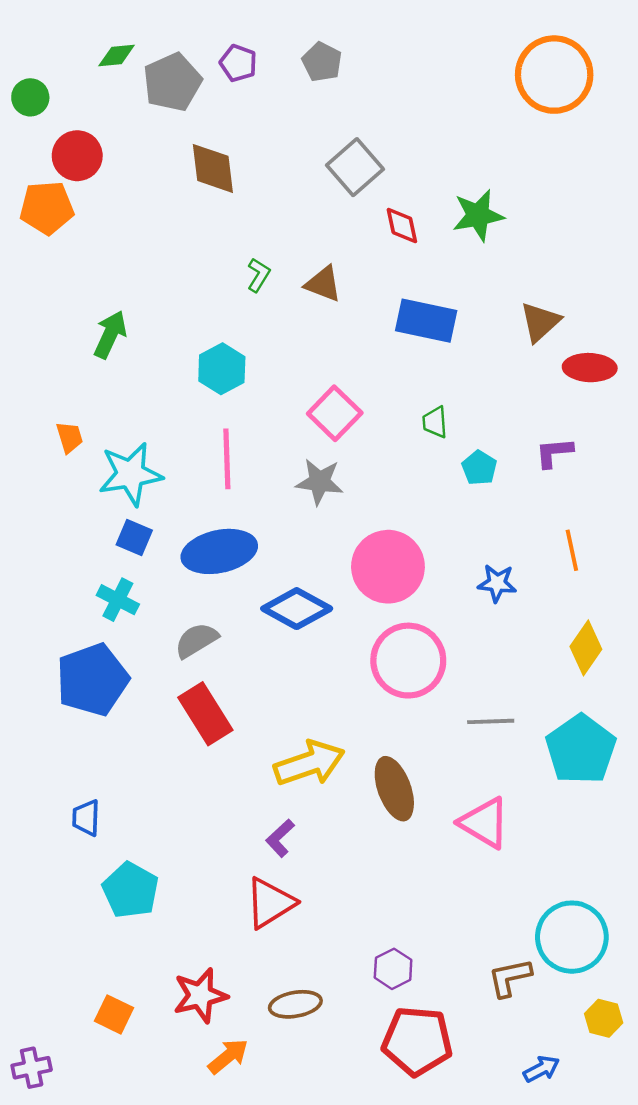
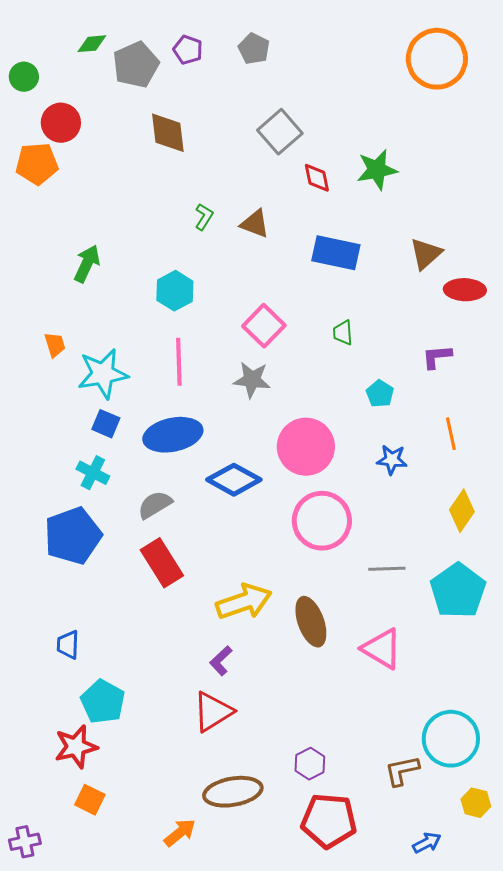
cyan pentagon: (479, 468) -> (380, 394), moved
red star: (200, 995) -> (76, 747), moved
brown ellipse: (295, 1004) -> (233, 792), size x1.4

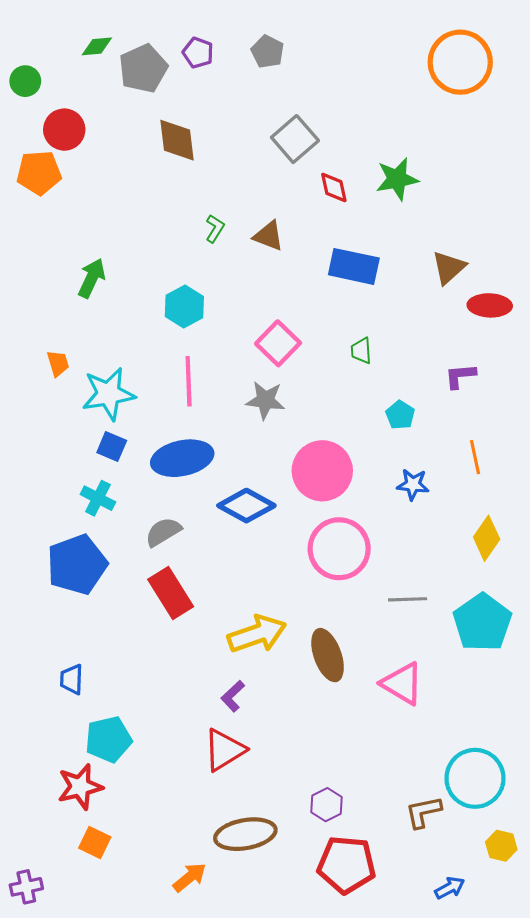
cyan pentagon: (103, 702) -> (108, 739), turned 30

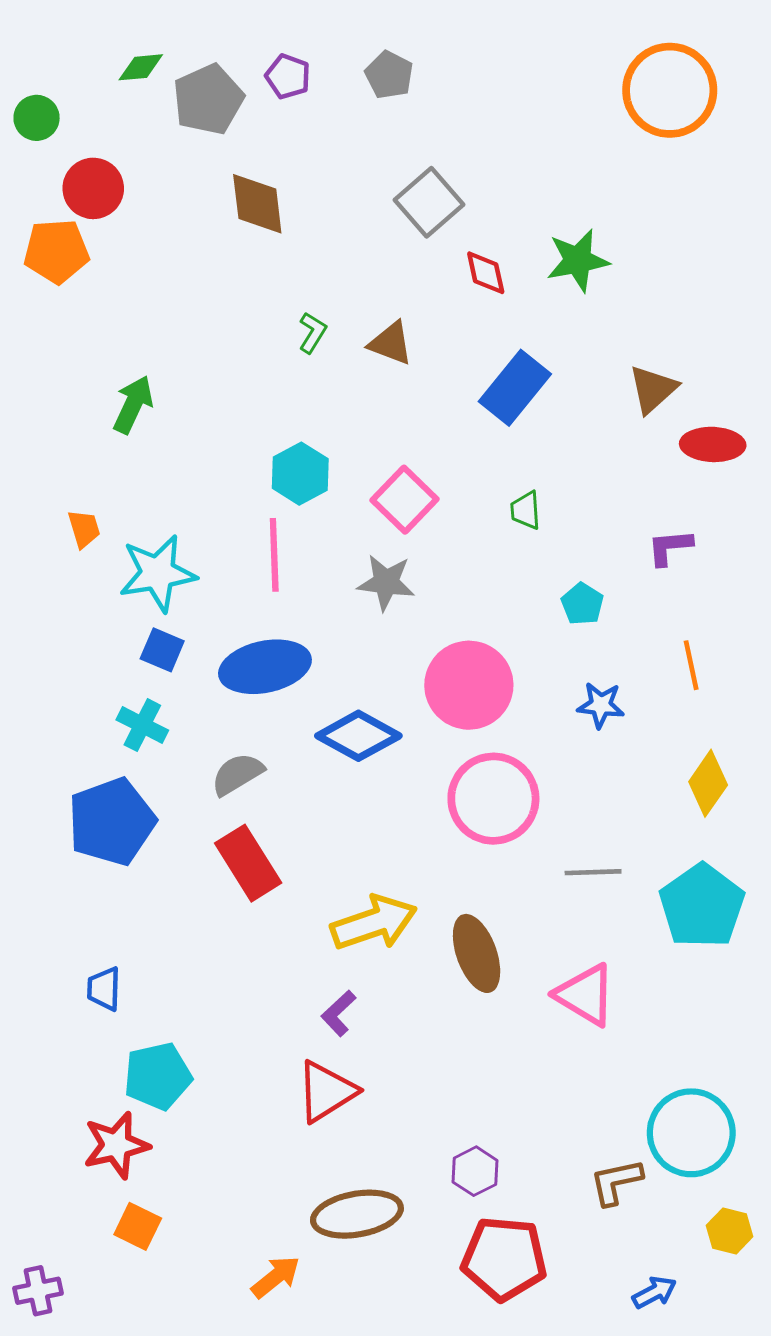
blue rectangle: (354, 266) -> (515, 388), turned -63
cyan hexagon: (184, 306) -> (300, 474), moved

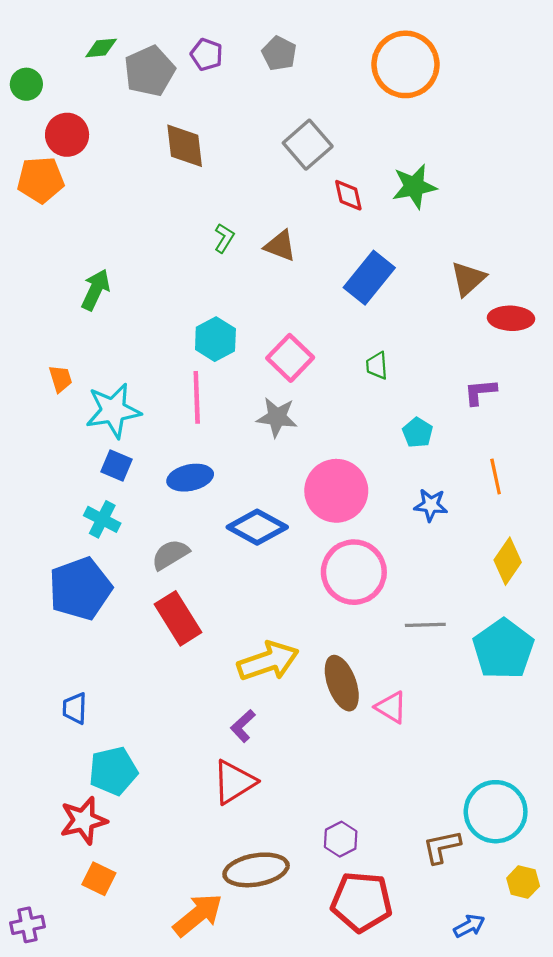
orange circle: (670, 90) -> (405, 64), moved
blue ellipse: (265, 667) -> (190, 478), size x0.7
pink triangle: (585, 995) -> (391, 707), moved, size x0.7
orange arrow: (276, 1277) -> (198, 915), size x1.4

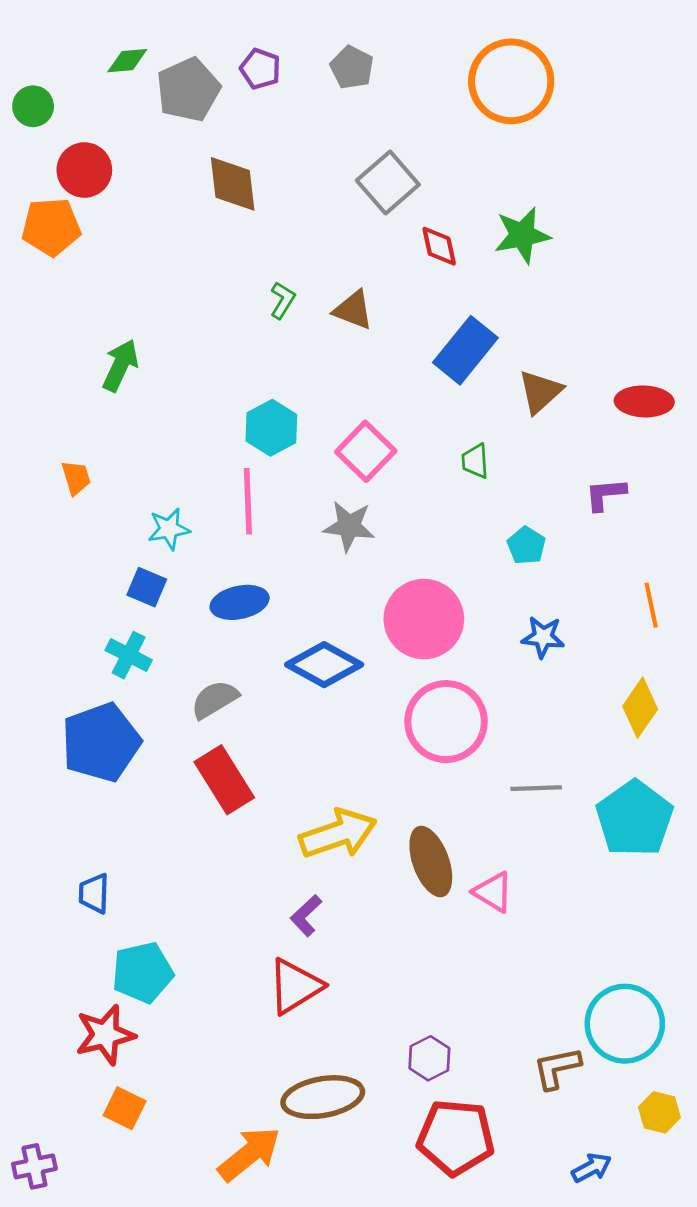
brown triangle: (468, 279) -> (540, 392), moved
cyan star: (113, 411) -> (169, 529), moved, size x0.6
orange line: (496, 477) -> (651, 605), moved

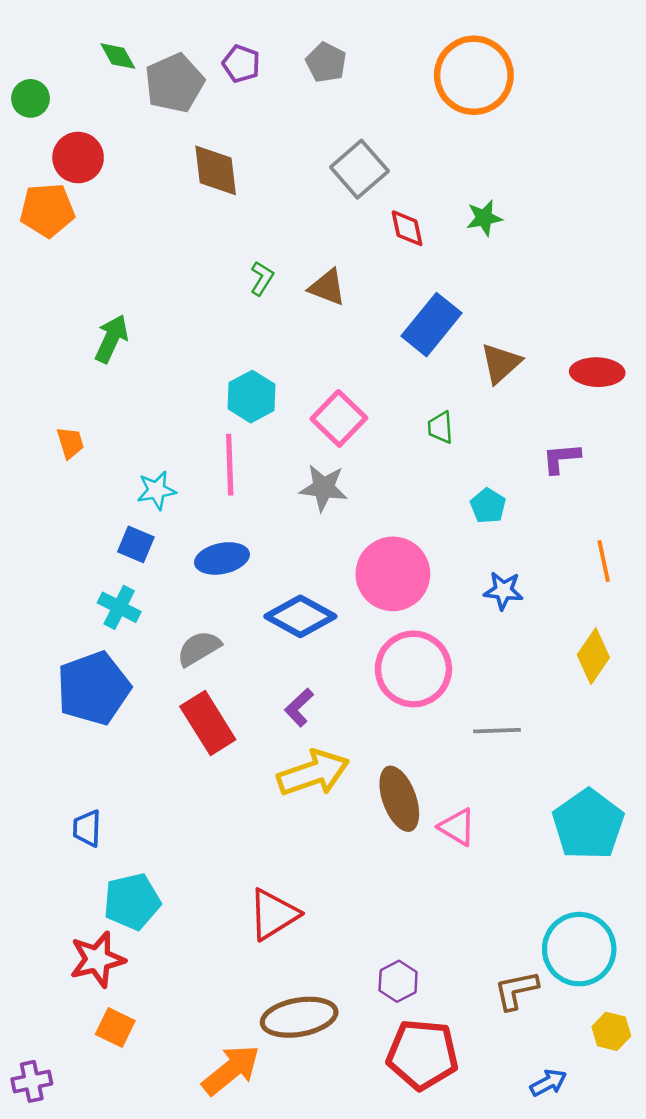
green diamond: (127, 61) -> (118, 56), turned 66
green star: (522, 235) -> (484, 218), size x0.7
cyan pentagon: (635, 819) -> (588, 824), moved
purple L-shape: (306, 916) -> (299, 708), moved

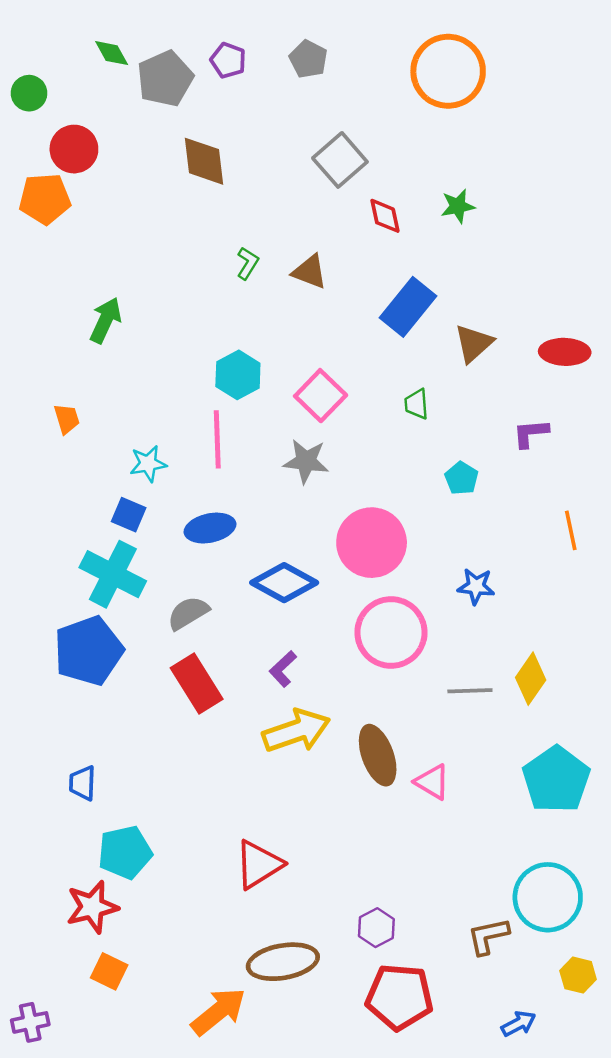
blue star: (503, 591) -> (476, 586), moved
cyan cross: (119, 607) -> (113, 574), size x1.6
yellow diamond: (593, 656) -> (531, 679), moved

